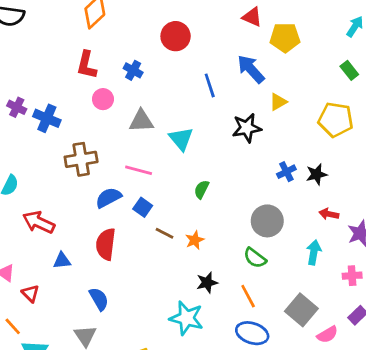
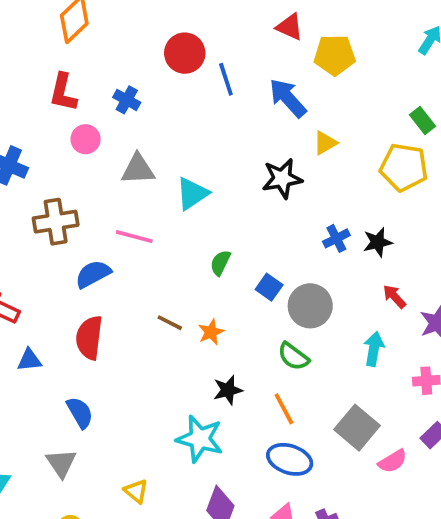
green rectangle: (349, 70) -> (423, 120), moved
blue line: (210, 85) -> (226, 79), moved
cyan triangle: (181, 139) -> (192, 194), turned 36
blue square: (143, 207) -> (269, 287), moved
red arrow: (329, 214) -> (394, 296), turned 36

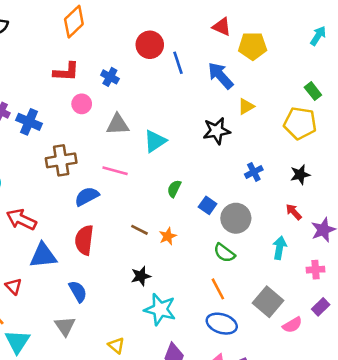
red L-shape: (63, 92) -> (66, 72), turned -100
black star: (378, 242) -> (300, 175), moved
blue triangle: (29, 360) -> (43, 255), size x1.6
black star: (228, 390) -> (141, 276), moved

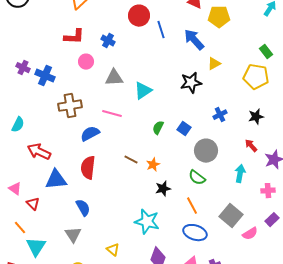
blue square: (208, 205) -> (184, 129), moved
black star: (141, 276) -> (163, 189), moved

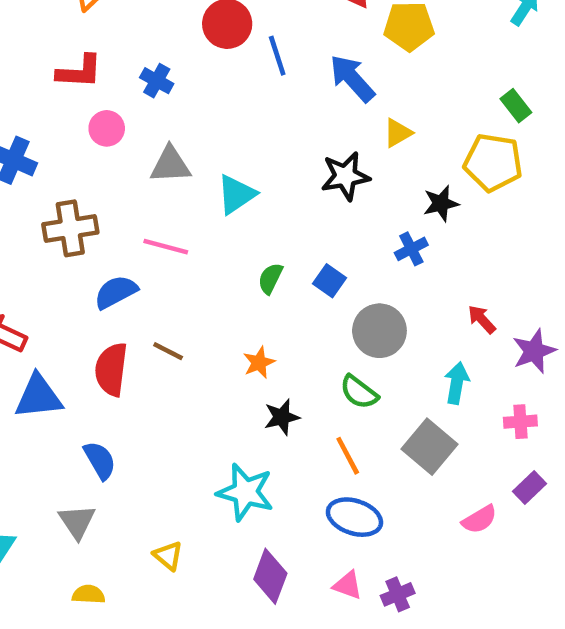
black star: (256, 117) -> (441, 203), moved
brown line: (131, 160) -> (168, 351), moved
gray square: (231, 216) -> (429, 447), moved

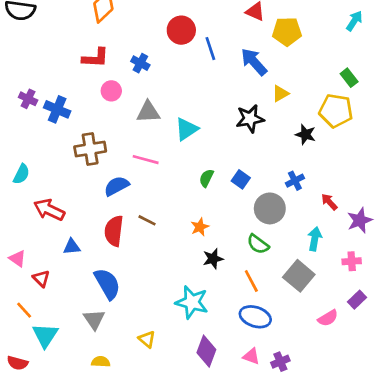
black star: (441, 203) -> (305, 134), turned 30
blue cross: (411, 249) -> (295, 181), moved
blue triangle: (38, 397) -> (72, 247), size x0.6
blue semicircle: (100, 460) -> (107, 284), size x1.4

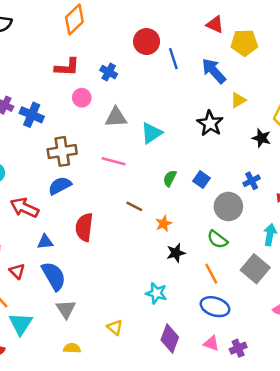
black star: (250, 119) -> (210, 123), turned -30
blue semicircle: (117, 186) -> (60, 186), moved
brown line: (147, 220) -> (134, 206), moved
blue semicircle: (107, 284) -> (54, 276), moved
cyan star: (192, 302) -> (156, 293), size x0.7

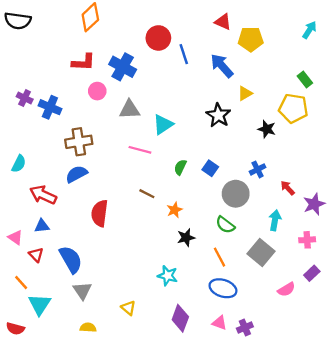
blue cross: (109, 72) -> (123, 67), size x1.6
pink line: (114, 161) -> (140, 150), moved
blue triangle: (45, 242) -> (42, 226), moved

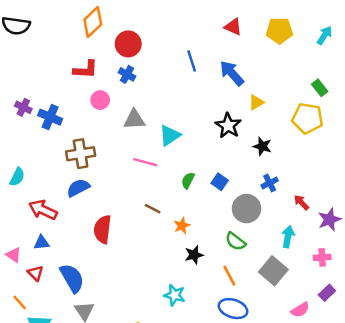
red circle: (158, 38) -> (128, 44), moved
yellow pentagon: (251, 39) -> (279, 30), moved
blue cross: (123, 67) -> (127, 74), size x0.6
black star: (267, 129) -> (262, 146), moved

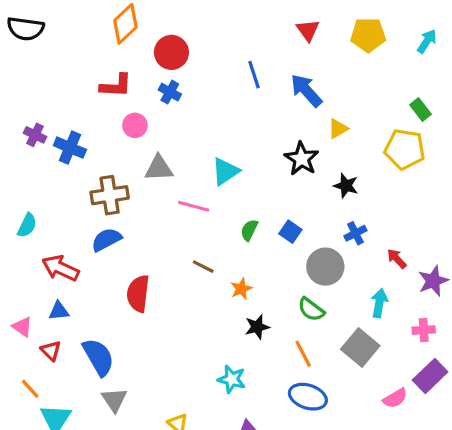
red triangle: (233, 27) -> (308, 30), turned 30
gray triangle: (134, 120) -> (159, 168), moved
purple rectangle: (327, 293) -> (430, 376), size x1.5

